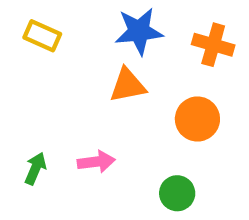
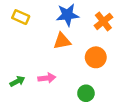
orange cross: (213, 45) -> (103, 21), turned 36
green arrow: (35, 169) -> (17, 81), turned 40

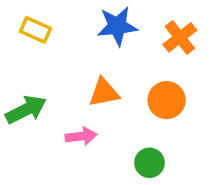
orange triangle: (62, 41) -> (104, 92), moved
green arrow: (17, 81) -> (26, 110), moved, size x1.5

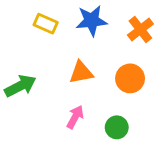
yellow rectangle: (35, 30) -> (46, 24), moved
pink arrow: (81, 136) -> (75, 117), moved, turned -55

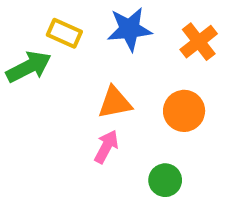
green arrow: (20, 86) -> (29, 67), moved
pink arrow: (75, 117) -> (106, 147), moved

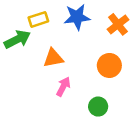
yellow rectangle: (64, 33) -> (38, 19), turned -42
orange triangle: (115, 102) -> (53, 58), moved

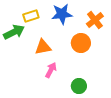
orange circle: (109, 65) -> (81, 43), moved

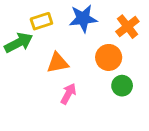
green circle: (79, 86) -> (122, 86), moved

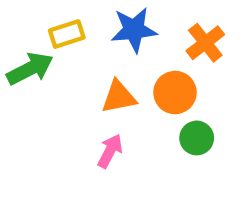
orange triangle: (58, 63) -> (119, 97), moved

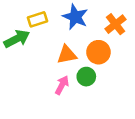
blue star: (134, 30) -> (75, 17), turned 30
green circle: (197, 138) -> (86, 77), moved

